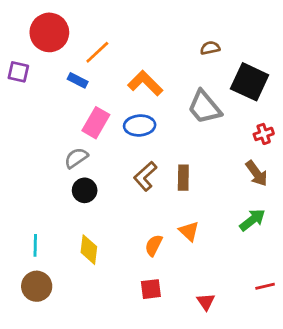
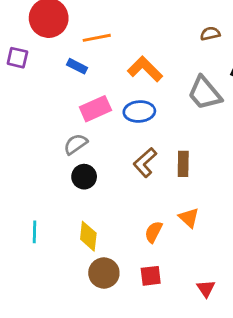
orange line: (97, 52) -> (97, 38), turned 32
pink rectangle: (96, 123) -> (95, 109), turned 36
brown circle: (37, 286) -> (104, 273), moved

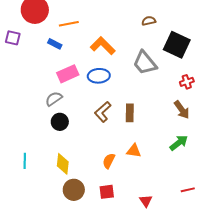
orange triangle: (189, 218) -> (134, 151), turned -35

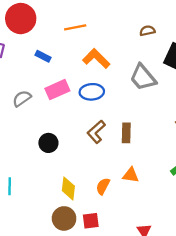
orange line: (69, 24) -> (75, 27), moved
gray semicircle: (54, 99) -> (22, 98), moved
yellow diamond: (63, 164) -> (68, 188), moved
red square: (107, 192) -> (91, 221), moved

